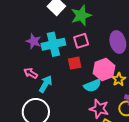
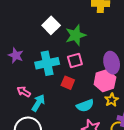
purple star: (34, 41) -> (16, 55), moved
red square: (75, 63) -> (68, 83), turned 32
pink hexagon: (104, 70) -> (105, 81), moved

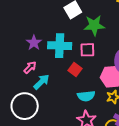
purple star: (16, 55) -> (34, 43), moved
pink arrow: (24, 92) -> (30, 67), turned 88

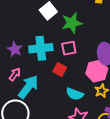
cyan arrow: (41, 82) -> (28, 87), size x1.4
cyan semicircle: (86, 96) -> (75, 94), turned 36

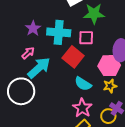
red square: (60, 70) -> (73, 57), size x1.5

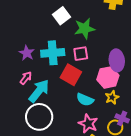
white circle: (21, 91) -> (39, 117), moved

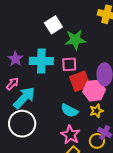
red square: (71, 75) -> (80, 81), moved, turned 35

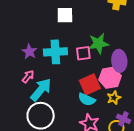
white square: (53, 25) -> (65, 15), turned 36
green star: (75, 40) -> (99, 44), moved
red square: (80, 81) -> (90, 84), moved

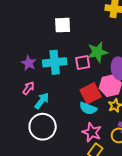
cyan arrow: (41, 90) -> (42, 101), size x0.7

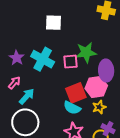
cyan cross: (55, 62) -> (43, 59), turned 30

